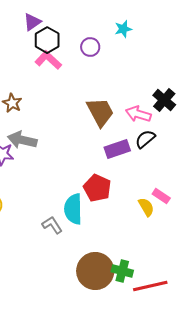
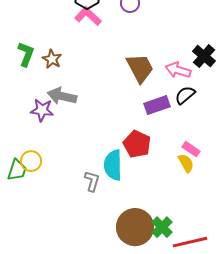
pink rectangle: (161, 196) -> (191, 149), moved
gray L-shape: (52, 225) -> (92, 181), turned 50
green cross: (122, 271) -> (162, 227), turned 30

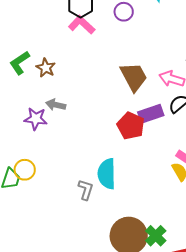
green L-shape: (26, 54) -> (20, 63), turned -145
gray arrow: (62, 96) -> (56, 105), size x0.7
red pentagon: (137, 144) -> (131, 126), moved

